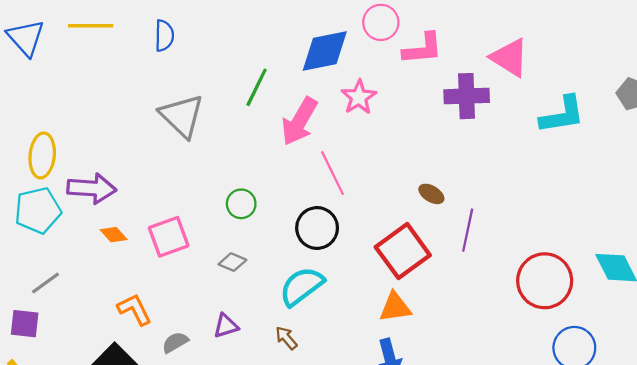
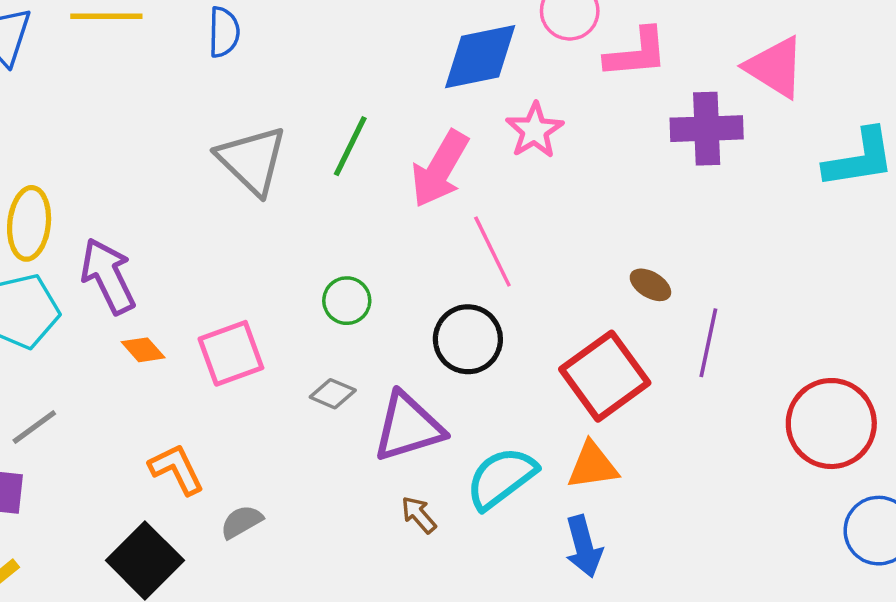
green line: (257, 87) -> (350, 146), moved
purple arrow: (92, 188) -> (108, 276), turned -120
cyan semicircle: (302, 286) -> (501, 478), moved
purple triangle: (226, 326) -> (408, 427), moved, size x1.8

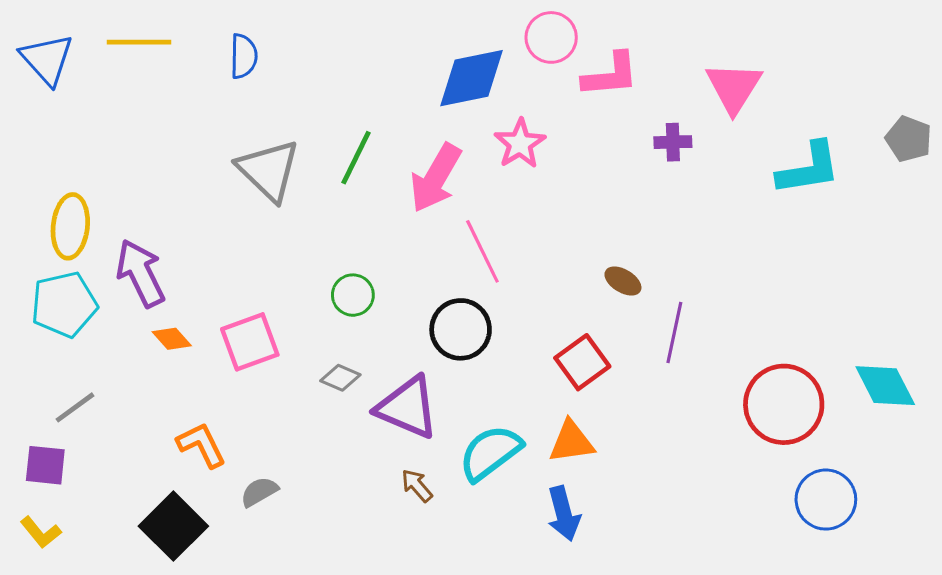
pink triangle: (775, 67) -> (734, 87), turned 30
purple cross: (707, 129) -> (673, 142), size x0.6
red square: (605, 376) -> (582, 362), size x0.7
purple triangle: (408, 427) -> (408, 407), turned 40

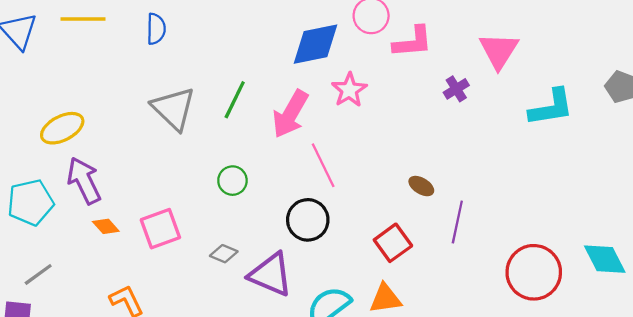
purple cross: (673, 142) -> (456, 89), turned -30
yellow ellipse: (70, 226) -> (62, 128), moved, turned 57
green circle: (353, 295) -> (232, 181), moved

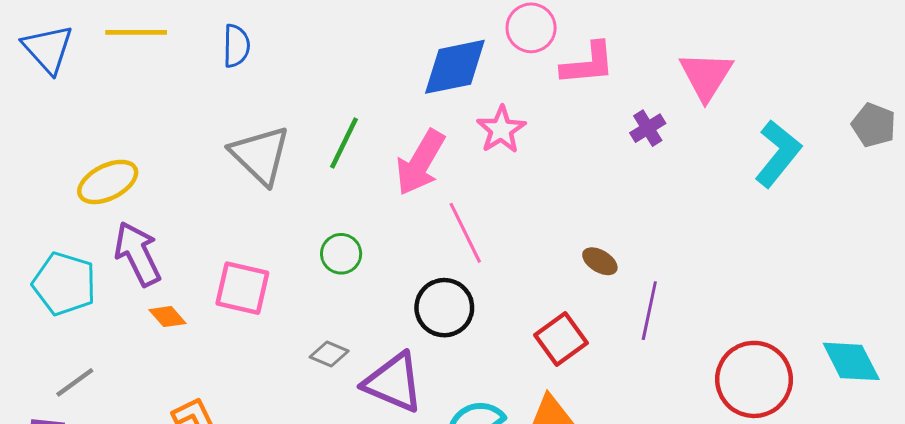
cyan L-shape: (551, 107) -> (778, 154), turned -42
cyan pentagon: (31, 202) -> (64, 284), turned 30
pink square: (160, 229) -> (242, 288), moved, turned 33

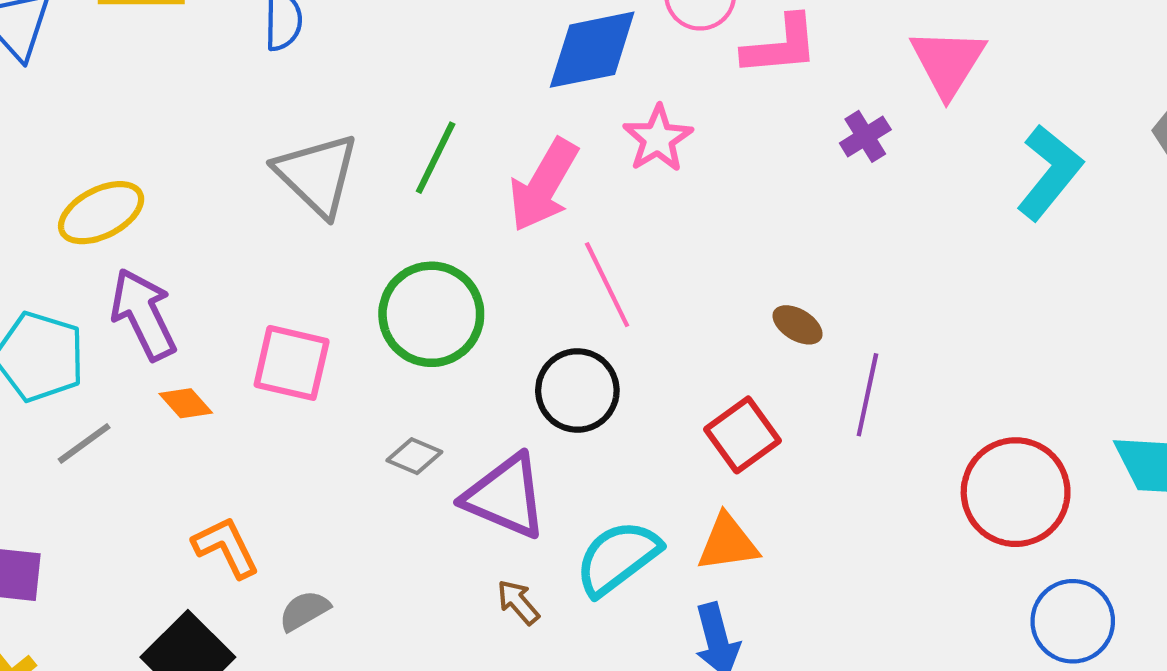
green circle: (341, 254) -> (431, 314), size x1.8
gray line: (75, 382) -> (84, 443), moved

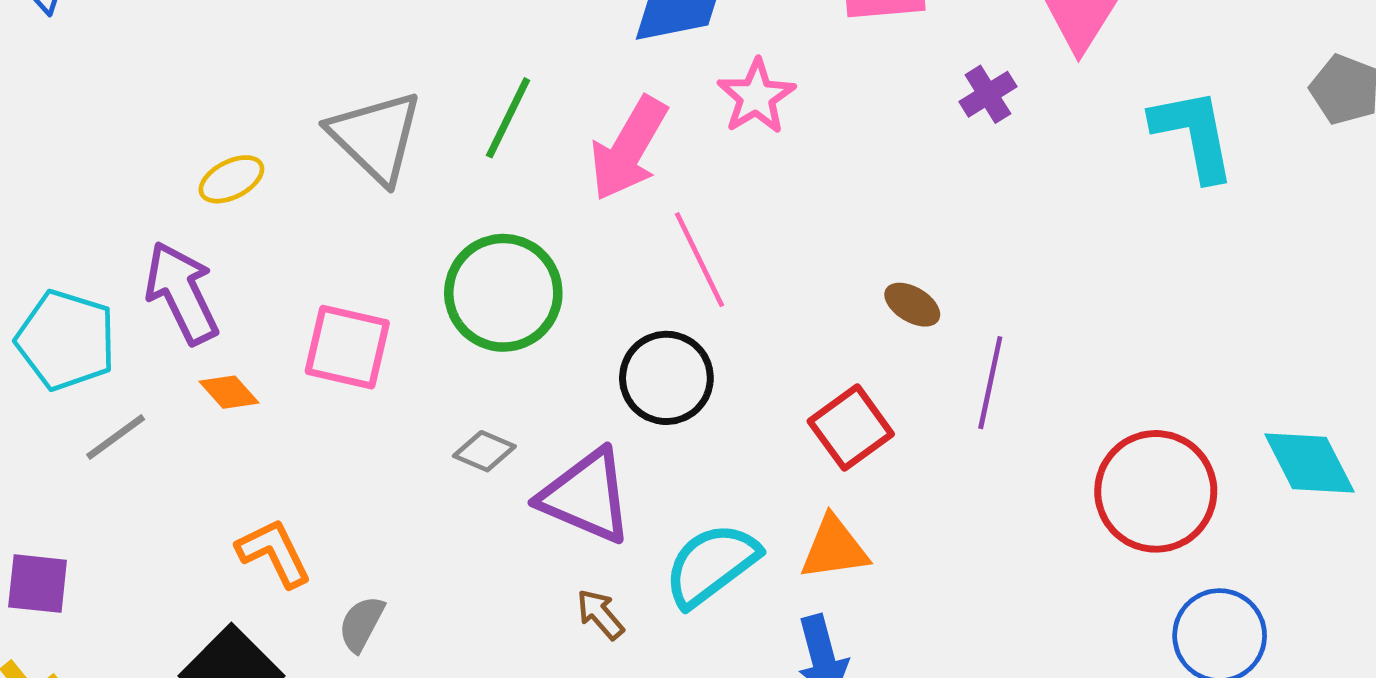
cyan L-shape: (1049, 172) -> (1194, 134), turned -50
yellow ellipse: (101, 213) -> (231, 179), moved, size x0.7
gray semicircle: (304, 611) -> (361, 624), turned -32

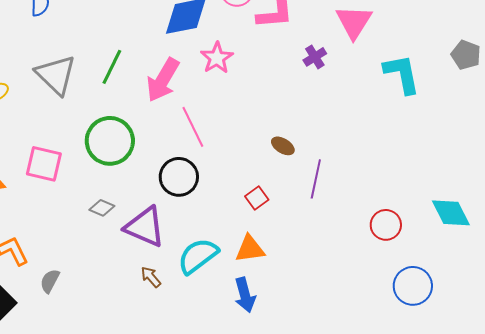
red square: (851, 428) -> (257, 198), size x0.7
red circle: (1156, 491) -> (386, 225), size x0.6

